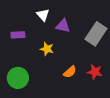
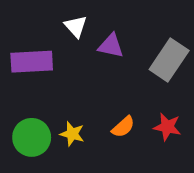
purple rectangle: (18, 35) -> (32, 62), size x1.6
yellow star: (47, 49) -> (72, 134), moved

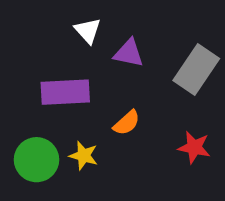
purple rectangle: (32, 62) -> (65, 92), moved
orange semicircle: (123, 127) -> (127, 123), moved

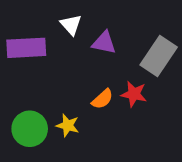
purple rectangle: (65, 92) -> (26, 48), moved
red star: (194, 147) -> (134, 94), moved

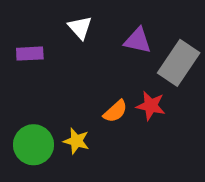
purple triangle: (104, 43) -> (138, 41), moved
purple rectangle: (26, 48) -> (30, 54), size x0.6

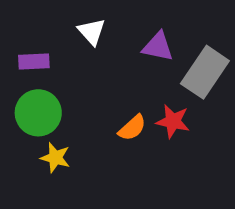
yellow star: (76, 141) -> (55, 158), moved
green circle: (33, 145) -> (38, 113), moved

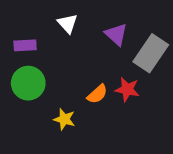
purple triangle: (158, 47) -> (116, 34), turned 30
yellow star: (55, 158) -> (64, 119), moved

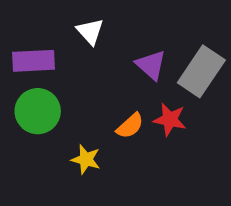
purple triangle: (116, 34) -> (151, 65), moved
purple rectangle: (25, 45) -> (33, 61), size x1.4

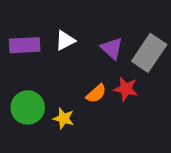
white triangle: (90, 31) -> (65, 40), moved, turned 45
green circle: (38, 111) -> (28, 107), moved

